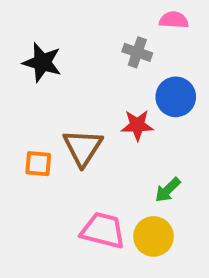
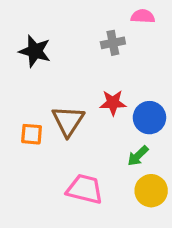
gray cross: (137, 52) -> (113, 43), turned -30
blue circle: (176, 97) -> (149, 118), moved
yellow circle: (153, 236) -> (151, 191), moved

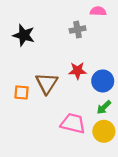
green arrow: (138, 156) -> (104, 107), moved
pink trapezoid: (85, 189) -> (73, 123), moved

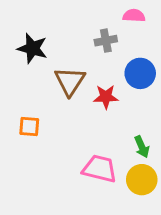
blue circle: (103, 81) -> (140, 73), moved
brown triangle: (47, 83) -> (70, 81), moved
green arrow: (104, 107) -> (142, 147), turned -70

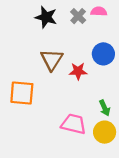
gray cross: (106, 41) -> (78, 16), moved, turned -35
black star: (32, 48) -> (46, 17), moved
orange square: (29, 127) -> (22, 93), size x1.6

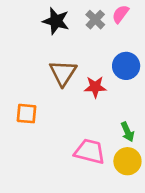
pink semicircle: (99, 11) -> (120, 14), turned -56
orange square: (22, 93) -> (27, 114), size x0.7

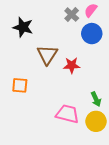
black star: (56, 21) -> (23, 27), moved
blue circle: (126, 66) -> (92, 34), moved

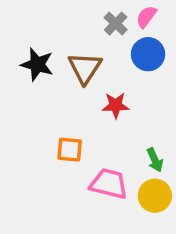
black star: (23, 27) -> (37, 64), moved
brown triangle: (47, 55) -> (85, 68), moved
orange square: (20, 85) -> (70, 150), moved

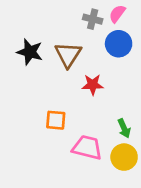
gray cross: (116, 24) -> (93, 19), turned -30

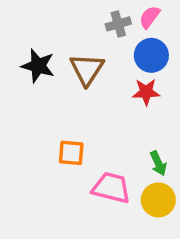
gray cross: (93, 19) -> (118, 24), turned -30
red star: (93, 85) -> (146, 92), moved

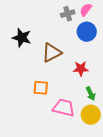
brown triangle: (87, 69) -> (52, 53), moved, turned 30
red star: (146, 92) -> (81, 69), moved

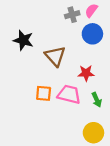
brown triangle: (52, 53) -> (55, 56), turned -45
pink trapezoid: (64, 108) -> (69, 94), moved
yellow circle: (91, 115) -> (93, 133), moved

